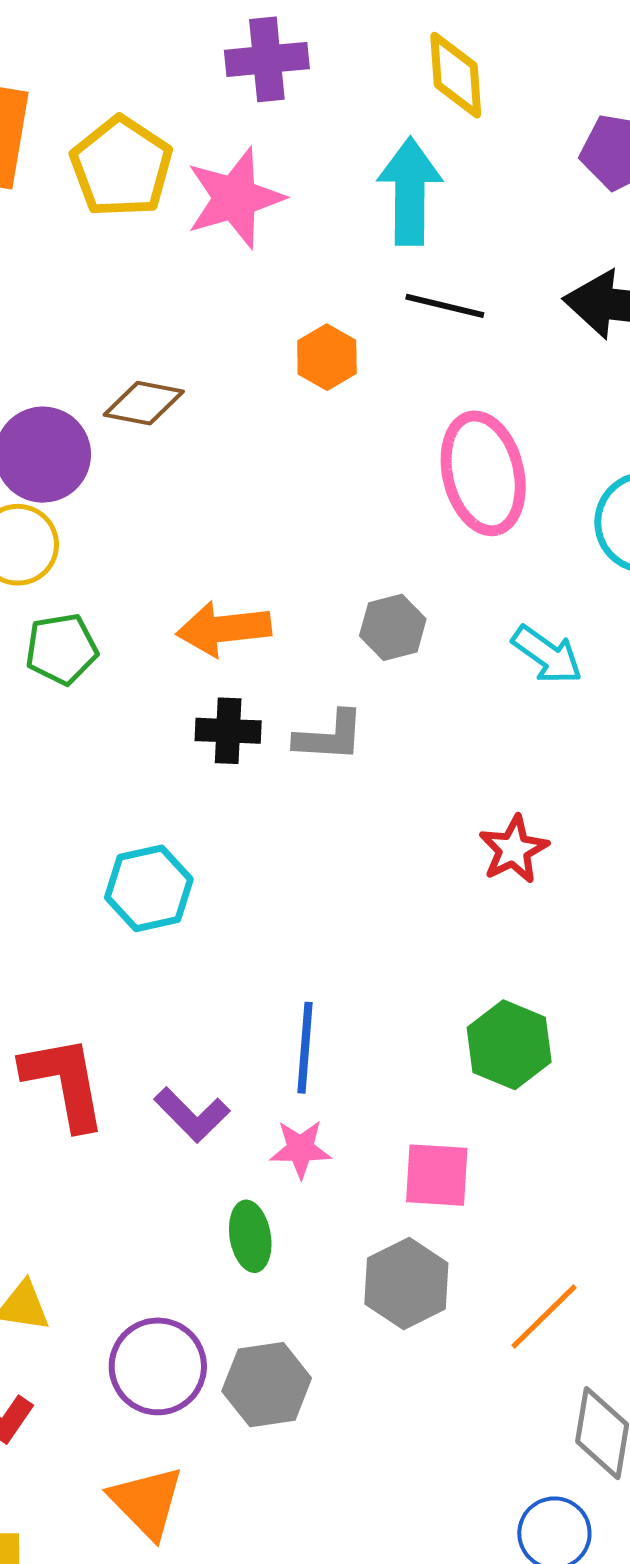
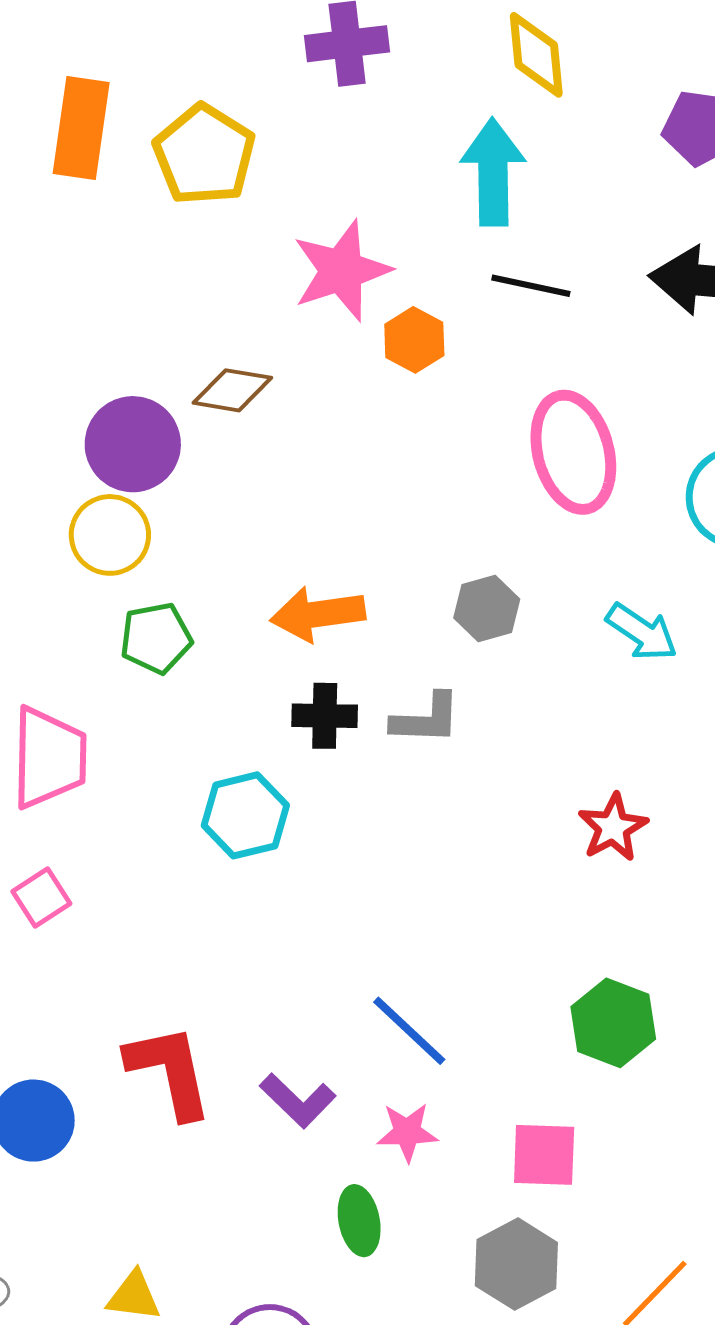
pink star: (235, 198) -> (341, 271), moved
cyan hexagon: (149, 888) -> (245, 815), moved
blue line: (305, 1048) -> (409, 1031), turned -50

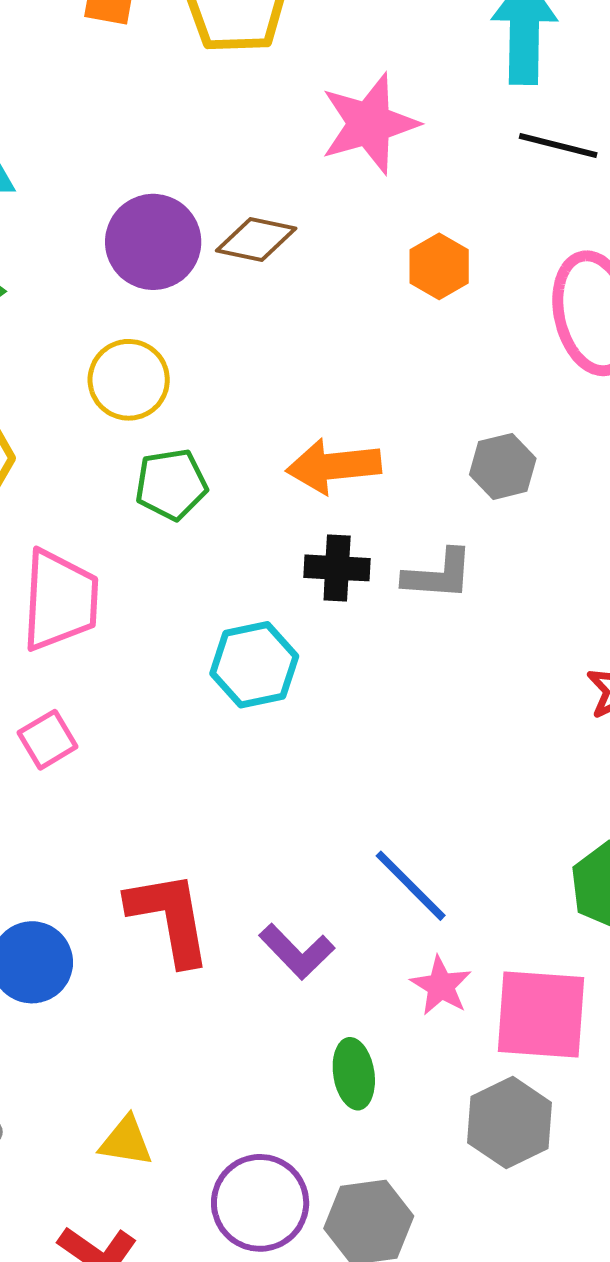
orange hexagon: (414, 340) -> (439, 266), moved
purple circle: (133, 444) -> (153, 242), moved
pink star: (407, 1132) -> (441, 986), moved, turned 30
pink square: (544, 1155) -> (541, 1014), size x1.4

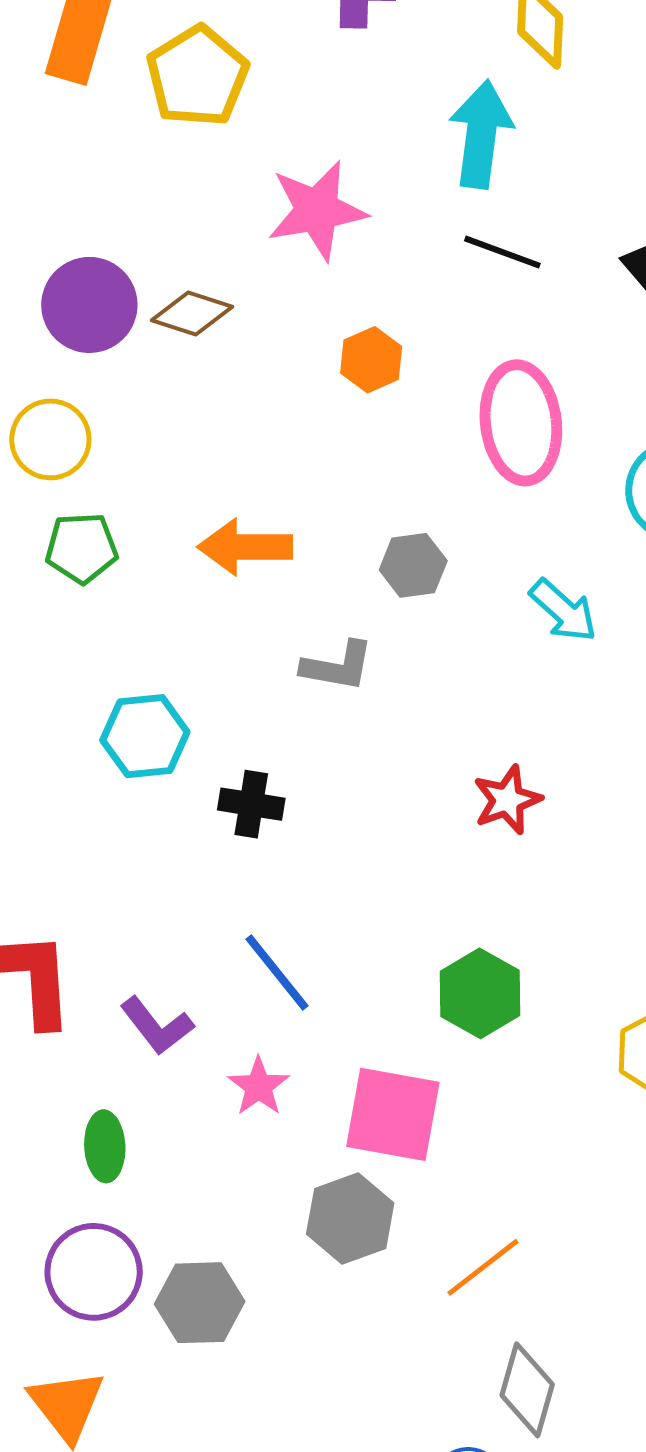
black cross: (337, 568) -> (251, 804), moved
pink star: (441, 986) -> (259, 1086), moved
green ellipse: (354, 1074) -> (105, 1146), moved

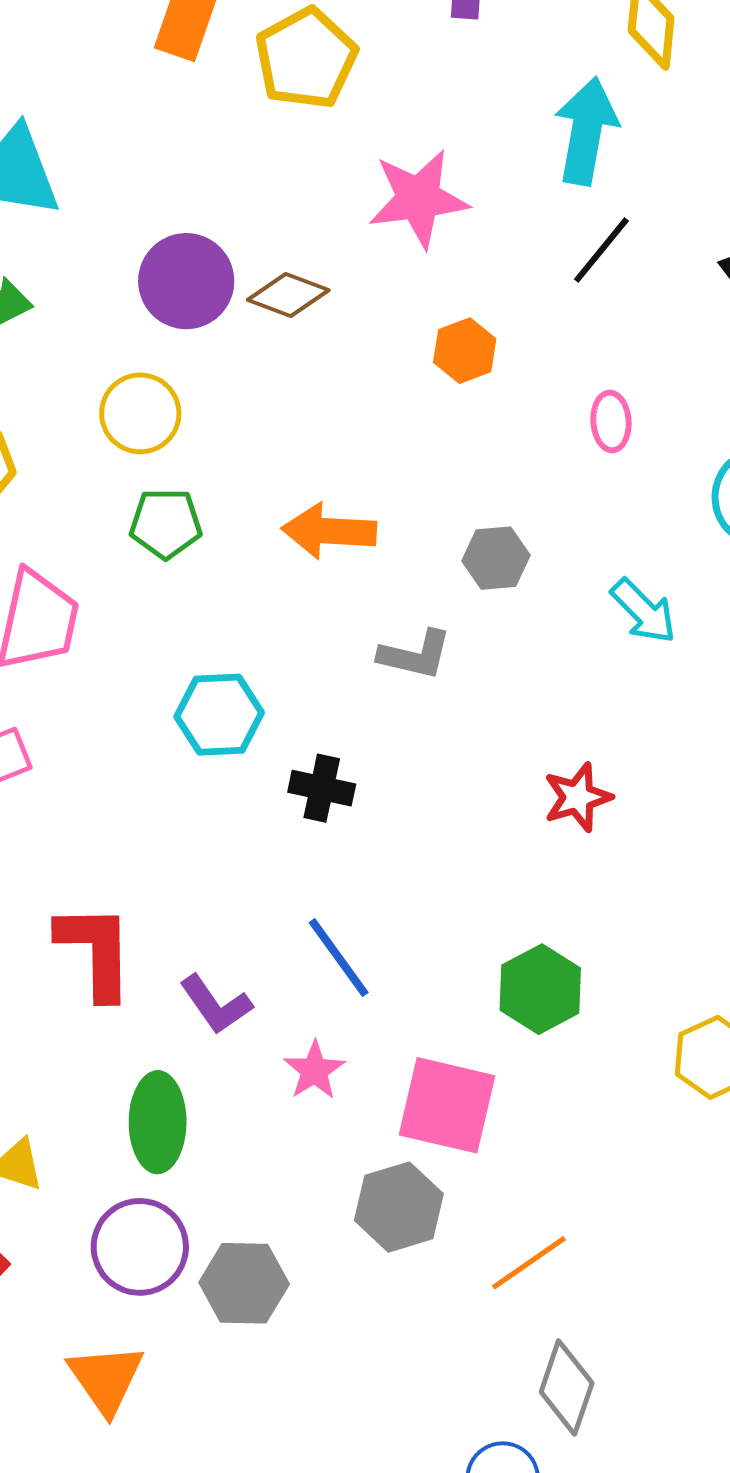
black line: (502, 252) -> (601, 250), turned -74
pink ellipse: (521, 423) -> (611, 421), size x0.5
green ellipse: (105, 1146) -> (158, 1122), size x1.4

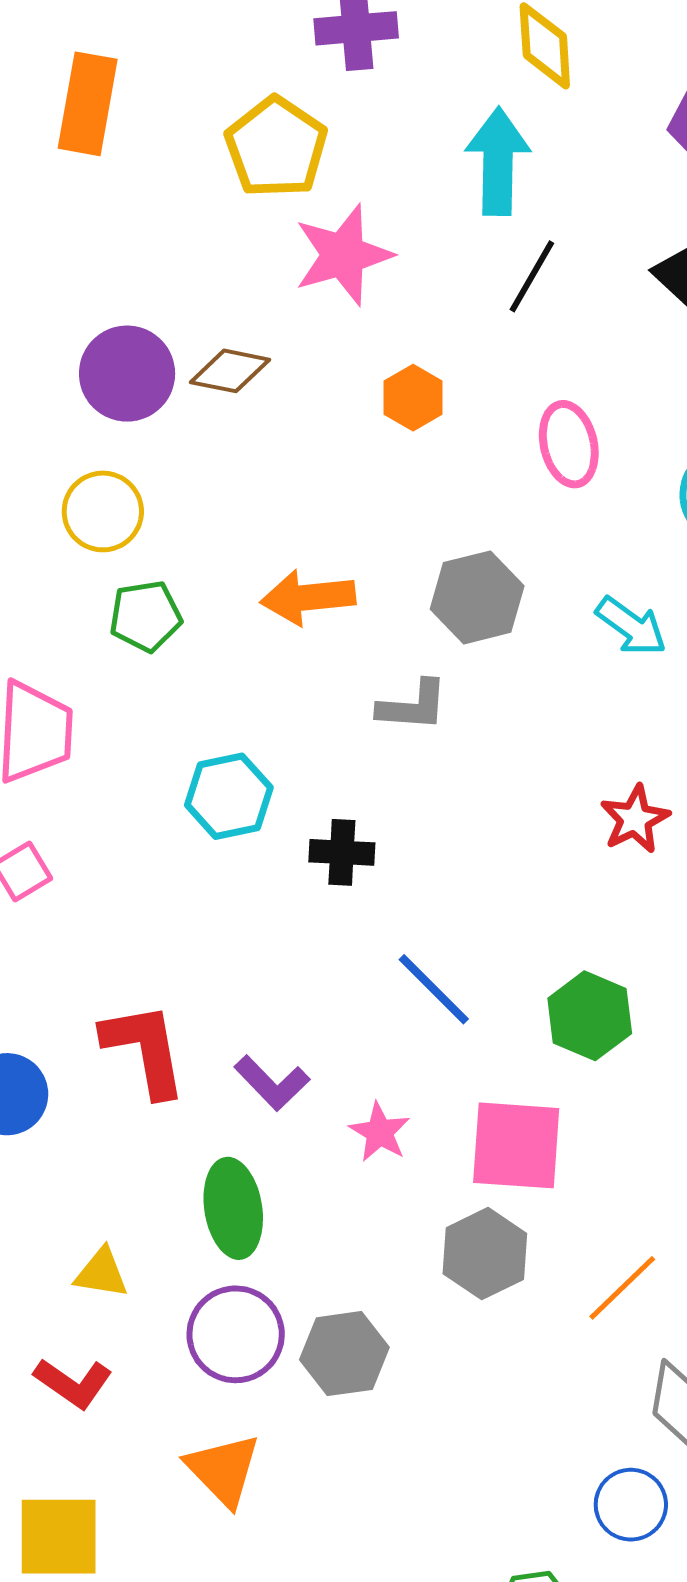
yellow pentagon: (306, 58) -> (276, 147), moved
pink ellipse: (611, 421) -> (569, 444), size x1.4
gray hexagon: (496, 558) -> (477, 597), size x1.4
red star: (578, 797) -> (635, 819), moved
blue line: (339, 958) -> (434, 989), moved

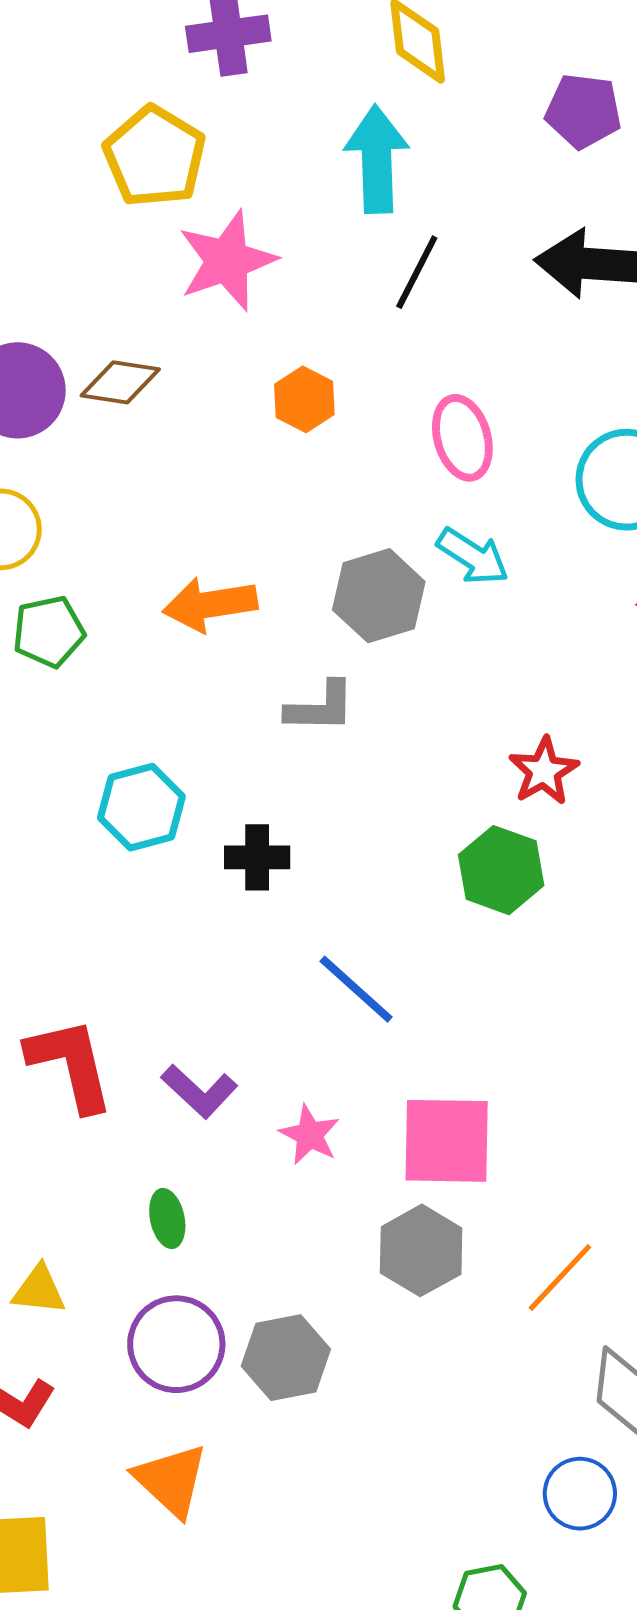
cyan arrow: (631, 626) -> (473, 556), moved
red star: (635, 819) -> (544, 771), moved
green hexagon: (590, 1016) -> (501, 870), moved
green ellipse: (233, 1208) -> (167, 1218), size x0.6

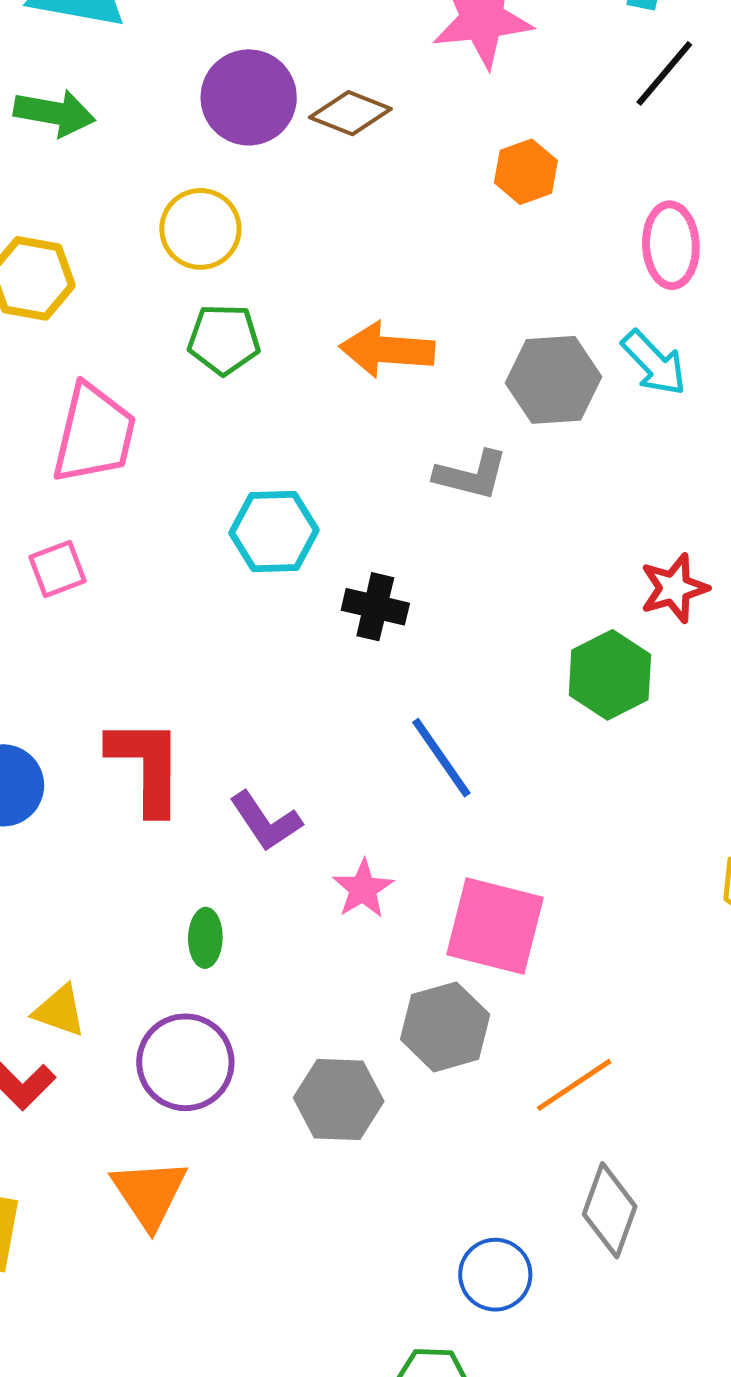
yellow triangle: (39, 1290) -> (59, 1011), moved
gray hexagon: (286, 1358) -> (339, 1100), moved
blue circle: (580, 1494) -> (495, 1275), moved

